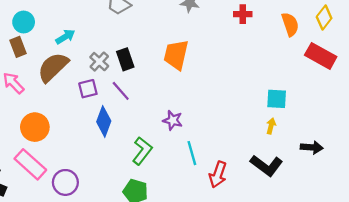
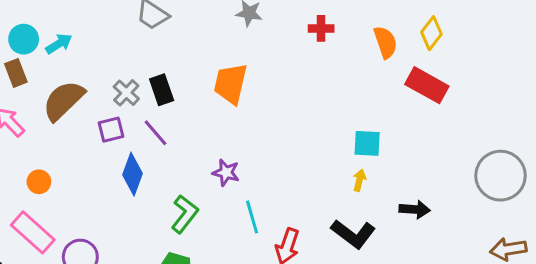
cyan arrow: (65, 37) -> (59, 44), moved
orange circle: (35, 127) -> (39, 182), size x0.6

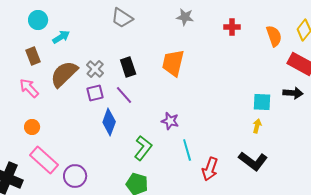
cyan circle: (24, 39) -> (38, 20), moved
gray cross: (126, 93) -> (95, 69), moved
orange circle: (39, 182) -> (32, 127), moved
black arrow: (415, 209) -> (293, 93), moved

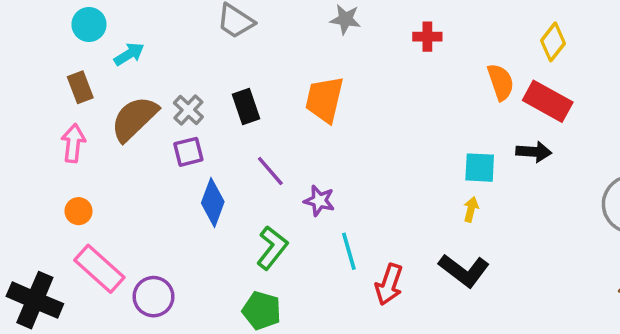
orange semicircle: (274, 36) -> (501, 82), moved
pink arrow: (29, 88) -> (73, 143), turned 50
purple line: (124, 95) -> (270, 171), moved

